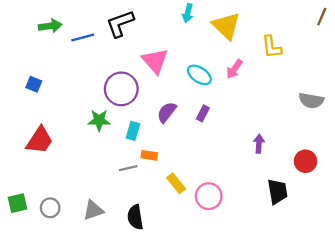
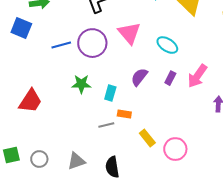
blue line: (83, 38) -> (61, 45), moved
pink arrow: (234, 69) -> (197, 76), moved, size x1.4
blue square: (34, 84) -> (21, 28), moved, size x1.5
purple circle: (121, 89) -> (92, 43), moved

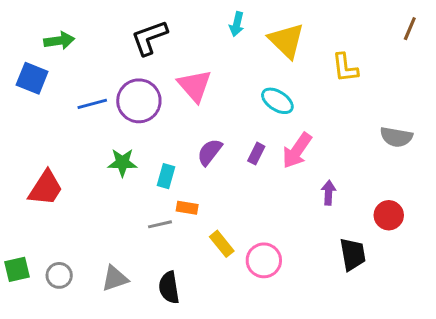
cyan ellipse: (167, 45) -> (277, 101), moved

